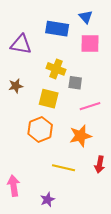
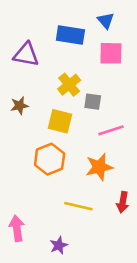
yellow cross: (56, 69) -> (69, 85), turned 30

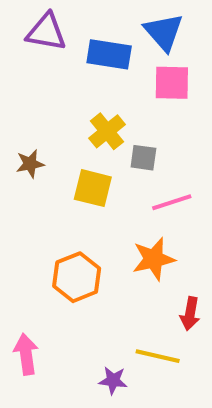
blue triangle: (106, 21) -> (164, 32), size x1.5
purple triangle: (26, 55) -> (46, 32), moved
orange hexagon: (50, 159) -> (77, 277), moved
yellow line: (78, 206) -> (158, 356), moved
purple star: (59, 245) -> (113, 381), moved, turned 30

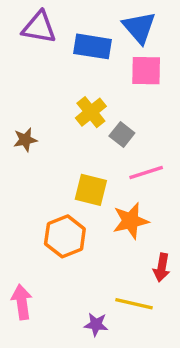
gray square: (143, 158) -> (122, 135), turned 30
yellow square: (93, 188) -> (91, 190), moved

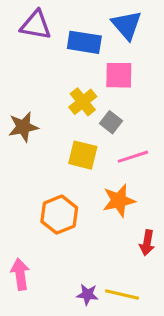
pink square: (146, 71) -> (119, 75), moved
brown star: (25, 140) -> (23, 127), size x1.4
yellow square: (91, 190) -> (83, 155), moved
yellow line: (134, 304) -> (122, 295), moved

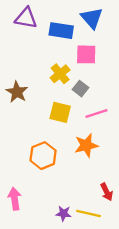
brown star: (23, 127) -> (17, 92), turned -30
red arrow: (147, 243) -> (107, 192), moved, turned -36

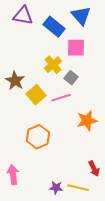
blue rectangle: (61, 31) -> (54, 27), turned 30
yellow square: (60, 112) -> (36, 95), moved, turned 36
pink line: (96, 114) -> (61, 98), moved
orange star: (86, 145) -> (87, 121), moved

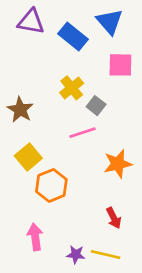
pink square: (76, 48) -> (120, 65), moved
yellow square: (36, 95) -> (28, 157), moved
red arrow: (94, 169) -> (114, 218), moved
pink arrow: (13, 175) -> (35, 237), moved

